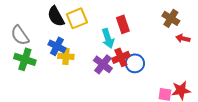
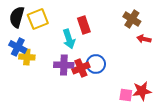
black semicircle: (56, 16) -> (17, 17), turned 45
red cross: (121, 57) -> (81, 68), moved
purple cross: (103, 64) -> (64, 65), turned -36

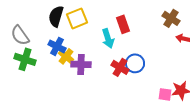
yellow cross: (27, 57) -> (66, 56), turned 35
purple cross: (64, 65) -> (81, 64), moved
red cross: (81, 68) -> (120, 67), turned -36

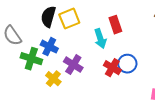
yellow cross: (66, 56) -> (53, 79), moved
green cross: (25, 59) -> (31, 59), moved
purple cross: (81, 64) -> (73, 65), turned 30

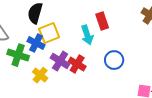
yellow square: (69, 19) -> (49, 33), moved
red cross: (112, 68) -> (77, 64), moved

